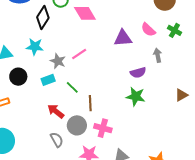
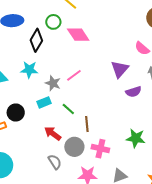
purple triangle: (123, 38) -> (120, 69), moved, turned -42
black circle: (18, 77) -> (16, 112), moved
green star: (136, 97) -> (136, 138), moved

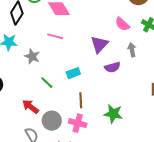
pink line: (74, 75) -> (55, 36), moved, turned 49
cyan rectangle: (44, 102) -> (73, 73), moved
brown line: (87, 124) -> (81, 100), moved

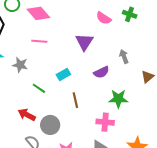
gray arrow: (132, 50) -> (124, 56), moved
purple semicircle: (112, 67) -> (101, 72), moved
green star: (113, 114) -> (118, 99), moved
pink cross: (78, 123) -> (105, 122), moved

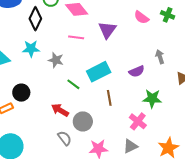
purple triangle: (84, 42) -> (107, 30), moved
cyan rectangle: (63, 74) -> (99, 72), size x1.6
pink cross: (105, 122) -> (138, 121), turned 30

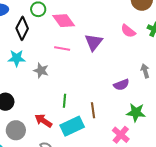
cyan rectangle: (99, 72) -> (72, 126), moved
green line: (73, 84) -> (64, 101), moved, turned 56
gray circle: (83, 121) -> (16, 130), moved

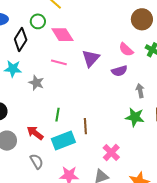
purple semicircle: (121, 85) -> (119, 71), moved
green star: (136, 113) -> (135, 117), moved

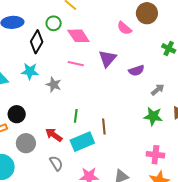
brown circle: (142, 19) -> (147, 13), moved
pink semicircle: (126, 50) -> (124, 28), moved
gray arrow: (140, 91) -> (158, 90), turned 64
pink cross: (111, 153) -> (155, 155), moved, turned -36

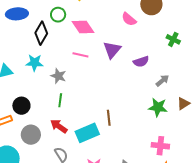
green line: (76, 116) -> (60, 100), moved

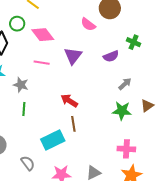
purple semicircle: (141, 62) -> (111, 56), moved
red arrow: (59, 126) -> (69, 101), moved

